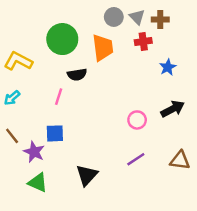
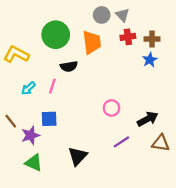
brown cross: (160, 19) -> (152, 39), moved
cyan arrow: (12, 98) -> (28, 88), moved
black arrow: (173, 109) -> (148, 119), moved
pink circle: (137, 120) -> (111, 108), moved
purple star: (34, 152) -> (31, 135), turned 30

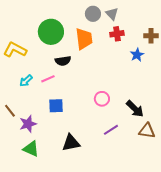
brown cross: (152, 39) -> (151, 36), moved
pink line: (52, 86) -> (48, 79), turned 48
blue square: (49, 119) -> (56, 106), moved
black arrow: (148, 119) -> (135, 109), turned 72
black triangle: (78, 156) -> (71, 143), turned 36

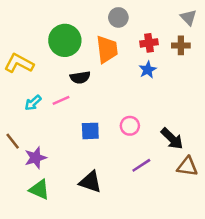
gray triangle: (112, 14) -> (188, 17), moved
brown cross: (151, 36) -> (181, 45), moved
blue star: (137, 55) -> (148, 70), moved
blue square: (56, 106) -> (90, 131), moved
black triangle: (71, 143) -> (90, 182), turned 30

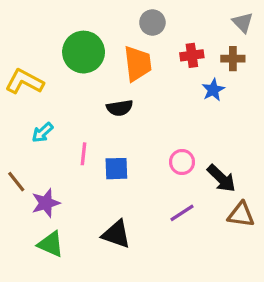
blue star: (148, 70) -> (213, 90), moved
black semicircle: (80, 77) -> (120, 108), moved
pink line: (61, 100) -> (84, 154), moved, turned -60
pink circle: (130, 126) -> (182, 162), moved

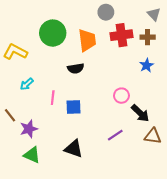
gray circle: (152, 22) -> (106, 12), moved
red cross: (192, 55) -> (121, 35), size x1.5
blue star: (213, 90) -> (146, 65), moved
pink circle: (182, 162) -> (121, 96), moved

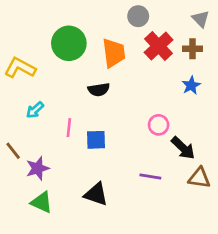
red cross: (121, 35) -> (159, 46), turned -35
purple line: (115, 135) -> (150, 177), turned 42

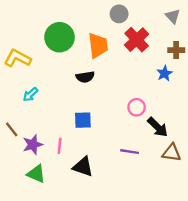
brown cross: (193, 49) -> (176, 50), moved
pink line: (69, 128) -> (60, 146), moved

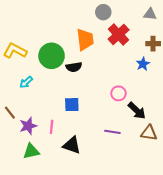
gray triangle: (173, 16) -> (150, 14), turned -40
green circle: (60, 37) -> (52, 56), moved
green triangle: (36, 174) -> (31, 151), turned -36

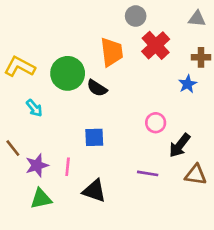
black semicircle: (74, 67) -> (97, 88), turned 42
cyan arrow: (26, 82) -> (34, 108), turned -88
black arrow: (137, 111) -> (180, 145), turned 84

